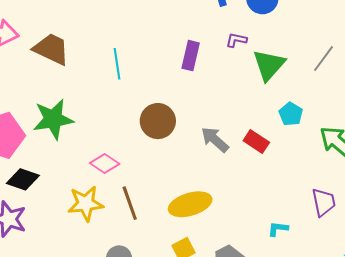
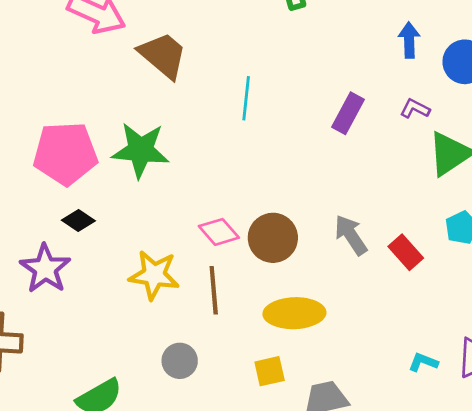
brown circle: (158, 121) -> (273, 238), moved
pink diamond: (105, 163) -> (219, 232), moved
black diamond: (23, 179) -> (78, 220), size x0.7
cyan L-shape: (278, 229) -> (423, 362), moved

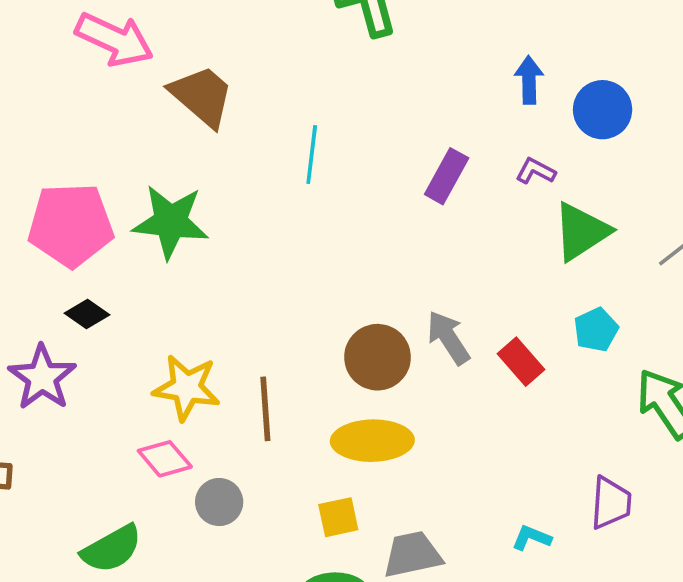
pink diamond: (219, 232) -> (165, 459), moved
brown circle: (273, 238) -> (378, 357), moved
cyan L-shape: (423, 362) -> (532, 538), moved

